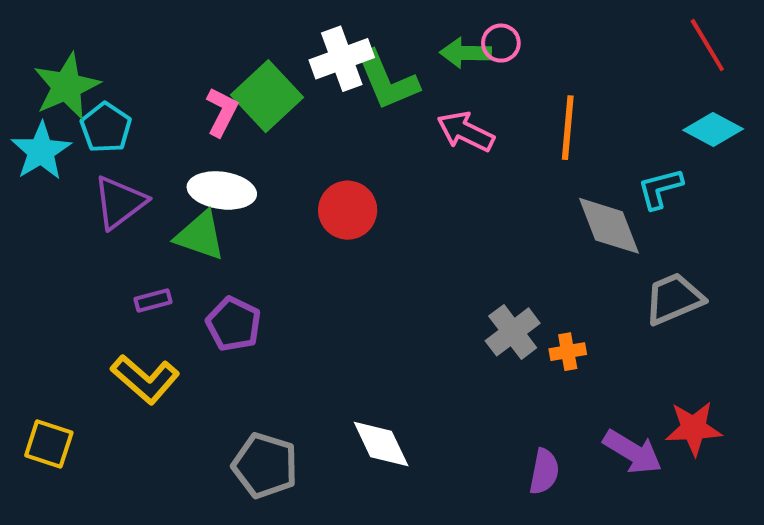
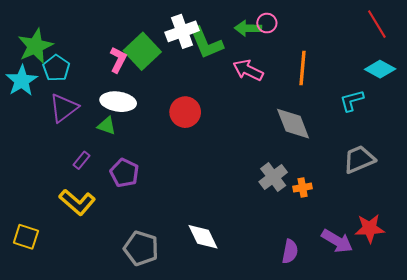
gray diamond: (609, 226) -> (293, 124), moved
green triangle: (200, 236) -> (107, 126), size x0.7
purple rectangle: (153, 301) -> (81, 160), turned -36

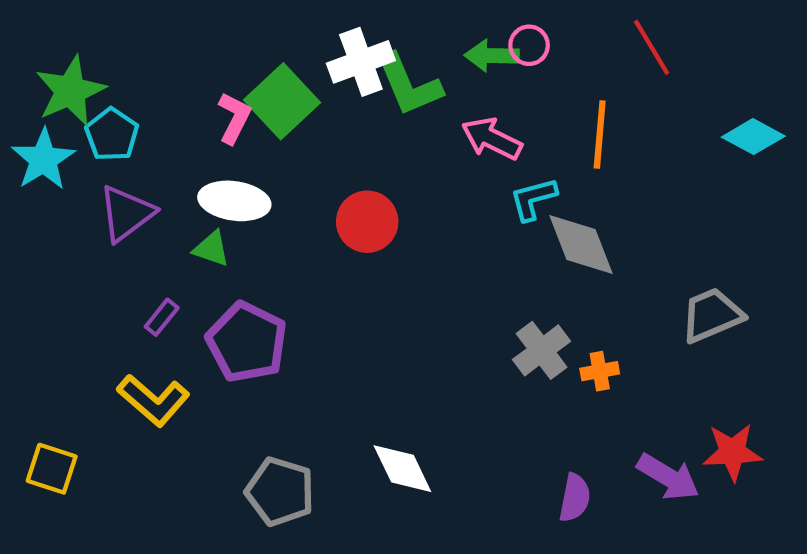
red line: (377, 24) -> (652, 47), moved
cyan L-shape: (352, 101) -> (533, 199), moved
purple pentagon: (124, 173) -> (247, 342), size x1.4

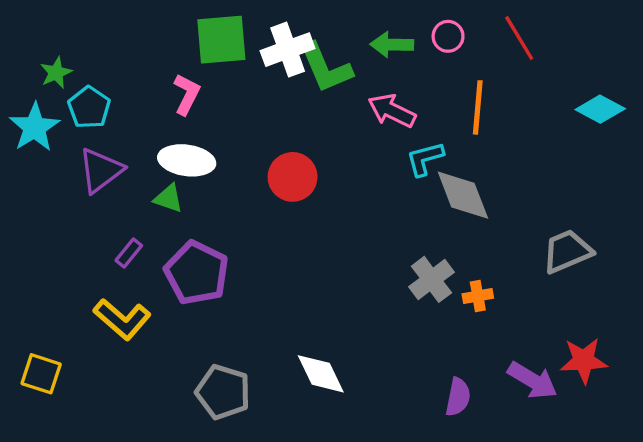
pink circle: (529, 45) -> (448, 36), moved
green star: (70, 91) -> (56, 73), size x0.6
green square: (282, 101) -> (221, 40), moved, turned 38

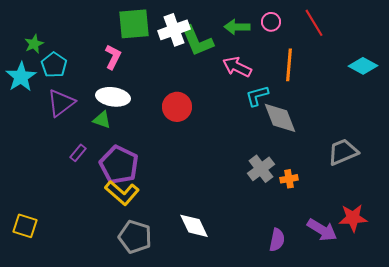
yellow L-shape: (122, 319) -> (122, 193), moved

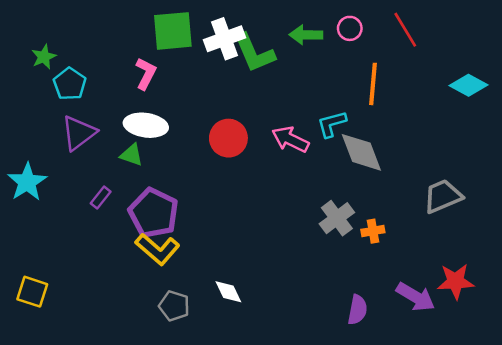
pink arrow: (237, 67) -> (290, 139), moved
cyan star: (21, 77) -> (27, 182), moved
white diamond: (194, 226) -> (228, 292), moved, size x0.7
gray pentagon: (135, 237) -> (174, 306), size x0.7

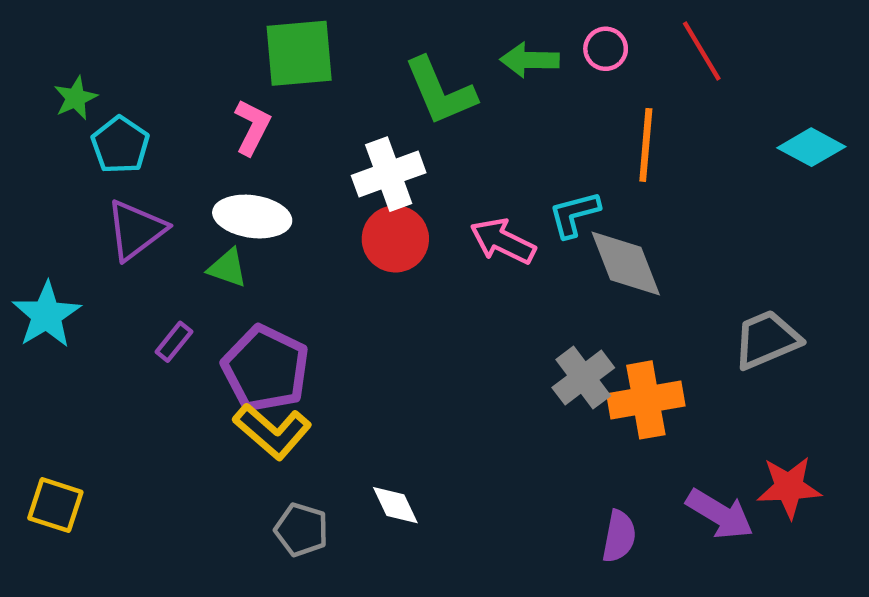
white cross: (225, 39) -> (389, 174), moved
orange cross: (373, 231) -> (646, 400), size x1.8

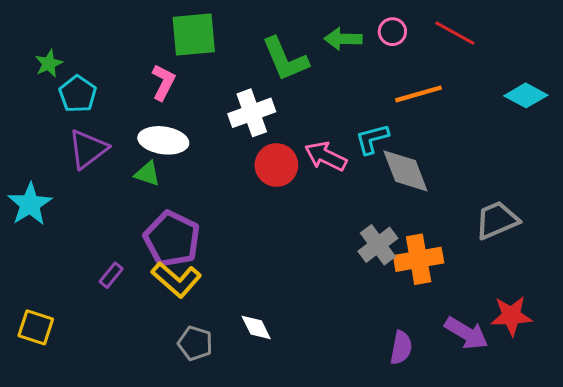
red line: (702, 51) -> (455, 33), turned -30
orange line: (646, 145) -> (419, 94), turned 69
red circle: (395, 239) -> (276, 165), moved
purple rectangle: (174, 342) -> (111, 275), moved

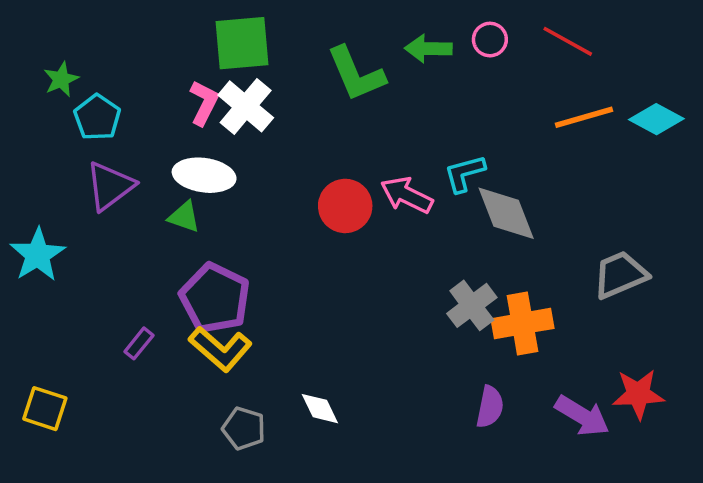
orange line: (419, 94) -> (584, 117), moved
white cross: (252, 113) -> (246, 106), moved, turned -30
purple semicircle: (401, 348) -> (490, 407), moved

